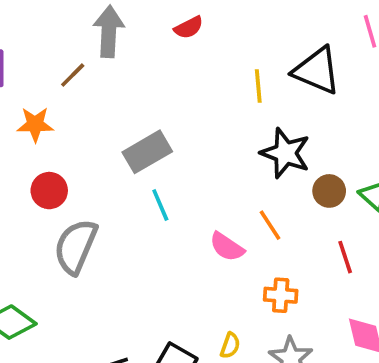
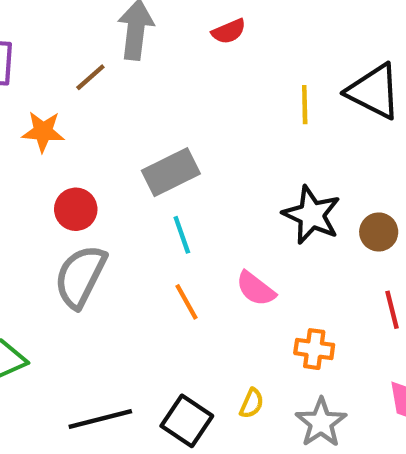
black star: (285, 153) -> (312, 215), moved
red circle: (49, 191) -> (76, 209), moved
orange line: (270, 225) -> (186, 302), moved

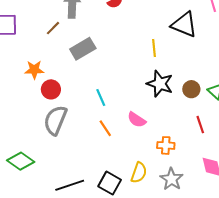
yellow line: (305, 105) -> (154, 48), moved
orange star: (43, 131) -> (34, 70), moved
gray rectangle: (171, 172) -> (83, 49), moved
yellow semicircle: (252, 403) -> (139, 173), size x1.5

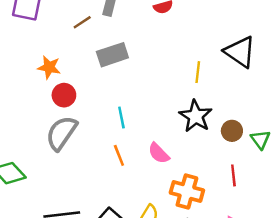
orange cross: (166, 145) -> (187, 192), size x1.5

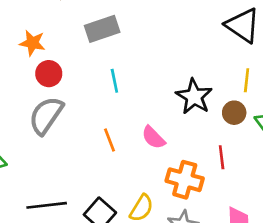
yellow line: (198, 72) -> (247, 80), moved
cyan line: (121, 118) -> (114, 81), moved
red line: (233, 175) -> (222, 157), moved

